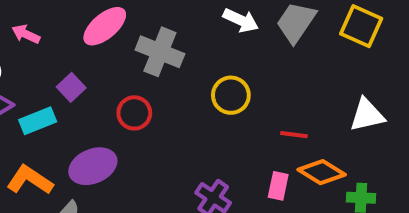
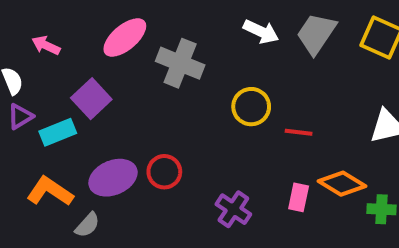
purple square: (71, 87) -> (91, 99), size x1.4
red circle: (134, 113) -> (164, 172), moved
red line: (294, 135) -> (299, 132), moved

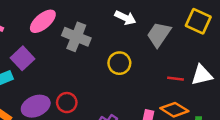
gray trapezoid: (316, 34) -> (159, 34), moved
red line: (299, 132) -> (176, 79), moved

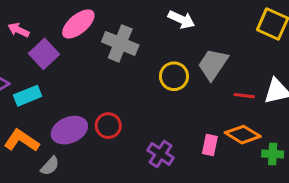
gray trapezoid: (159, 34) -> (213, 64), moved
purple square: (23, 58) -> (44, 54), moved

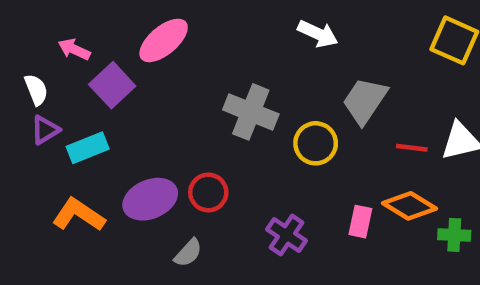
gray cross: (120, 43) -> (251, 112), moved
yellow circle: (174, 76) -> (316, 143), moved
gray semicircle: (50, 166) -> (188, 253), moved

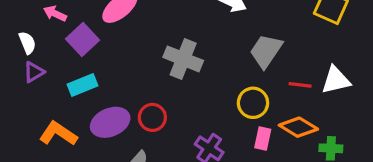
yellow circle: (316, 143) -> (253, 103), moved
cyan rectangle: (88, 148) -> (83, 85), moved

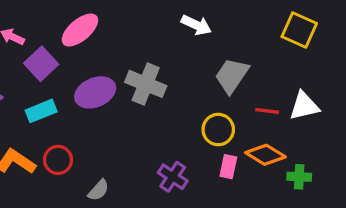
red circle: (152, 117) -> (58, 160), moved
purple ellipse: (110, 122) -> (95, 92), moved

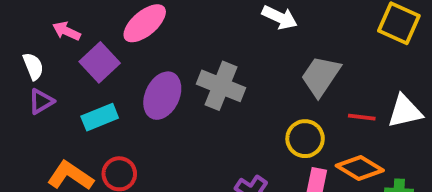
purple ellipse: (95, 92) -> (162, 96), turned -42

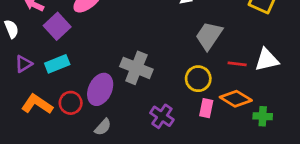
gray cross: (221, 86) -> (136, 68), moved
purple ellipse: (162, 96) -> (100, 89), moved
purple triangle: (41, 101) -> (24, 64), moved

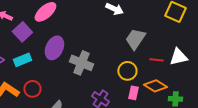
purple ellipse: (100, 89) -> (54, 48), moved

